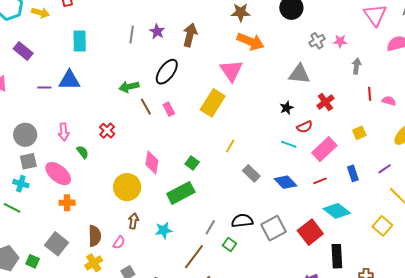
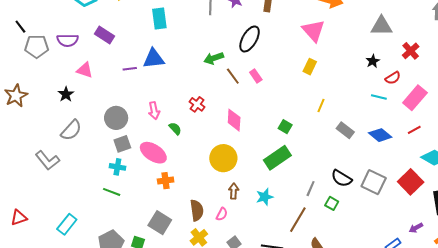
yellow rectangle: (213, 103) -> (310, 67), moved, size x0.6
pink diamond: (152, 163) -> (234, 120), moved
black semicircle: (242, 221) -> (342, 178), turned -135
gray square: (274, 228) -> (374, 182), turned -30

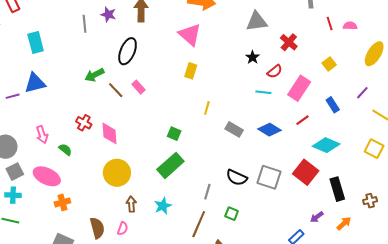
pink diamond: (234, 120) -> (110, 133), moved
green square: (332, 203) -> (232, 214), moved

